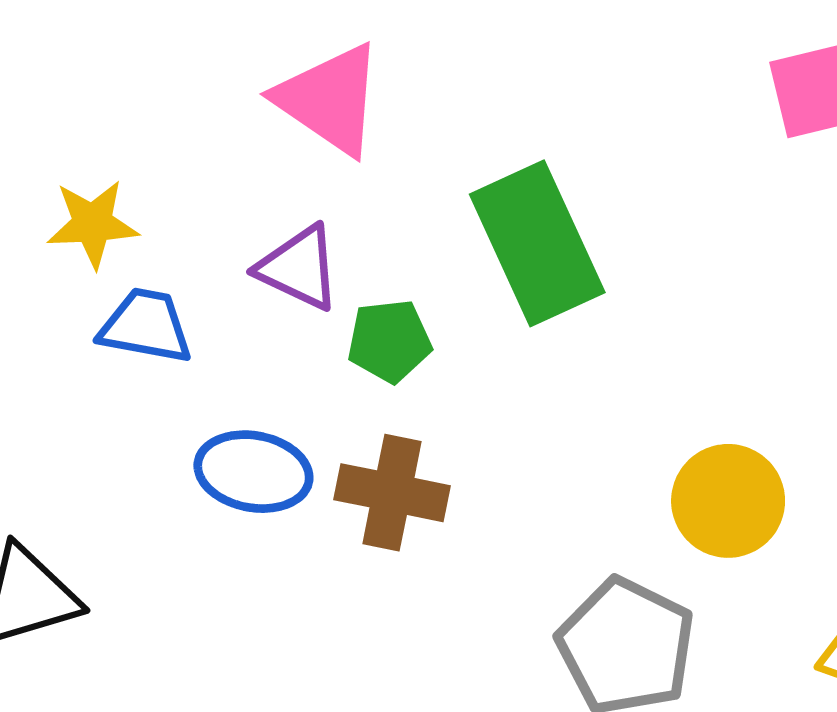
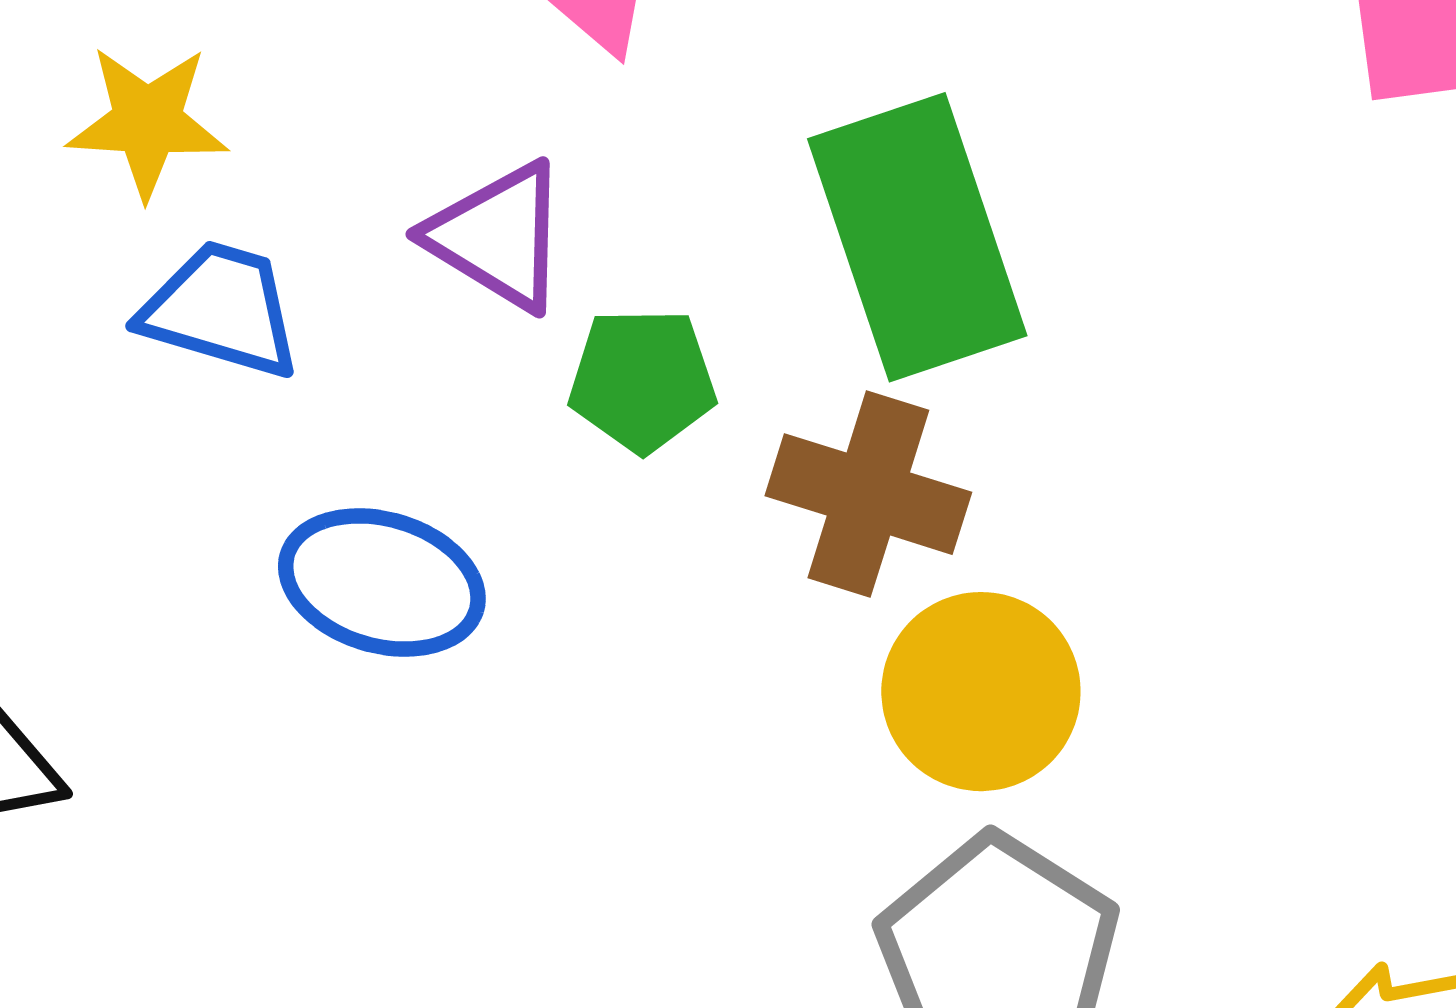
brown cross: (392, 493) -> (868, 494), moved
yellow circle: (728, 501) -> (981, 692), moved

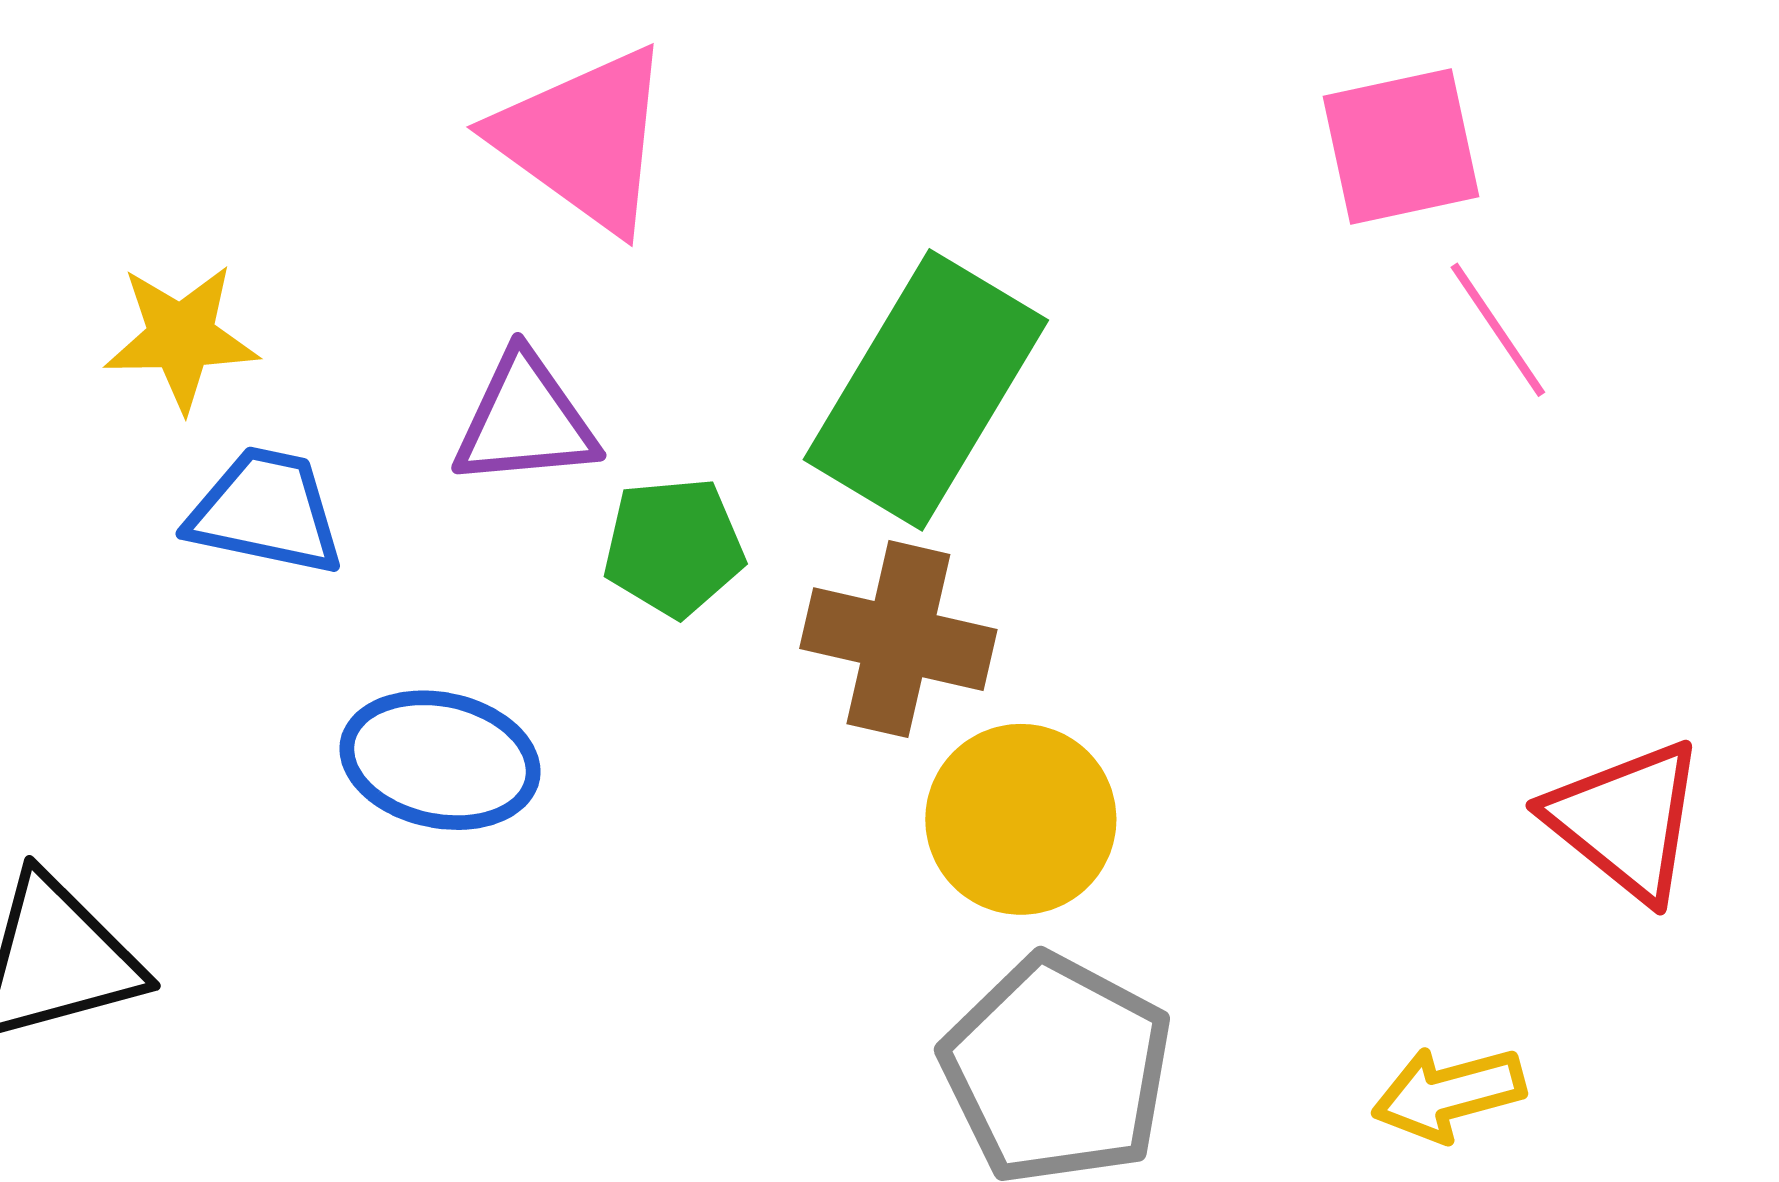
purple triangle: (498, 236) -> (525, 421), turned -32
green rectangle: (917, 237) -> (926, 390), turned 54

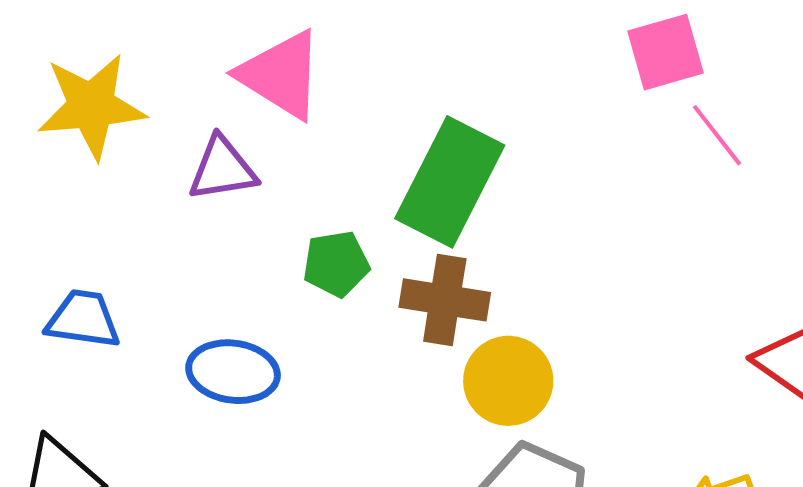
yellow star: (181, 337) -> (91, 106), moved, size x1.5
purple triangle: (525, 421) -> (222, 169), moved
blue trapezoid: (266, 511) -> (83, 319), moved

